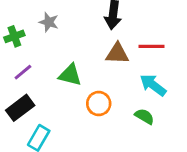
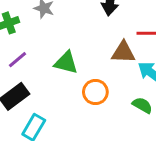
brown triangle: (117, 54) -> (123, 52), moved

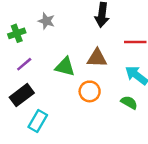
brown triangle: (123, 52) -> (97, 58), moved

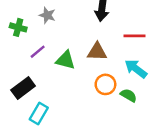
green cross: (17, 33) -> (18, 27), turned 35
purple line: (24, 64) -> (38, 52), moved
orange circle: (90, 91) -> (105, 84), moved

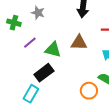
orange circle: (105, 84) -> (89, 91), moved
black rectangle: (23, 88) -> (44, 73), moved

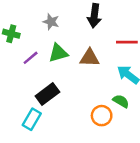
gray star: (38, 13) -> (51, 22), moved
green triangle: (53, 50) -> (58, 53), moved, turned -30

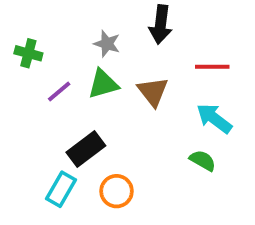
gray star: (51, 22) -> (107, 44), moved
brown triangle: (90, 58) -> (153, 92), turned 50
orange circle: (102, 116) -> (117, 191), moved

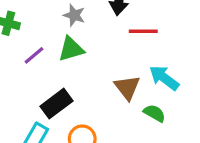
red line: (212, 67) -> (143, 31), moved
brown triangle: (153, 92) -> (127, 88), moved

